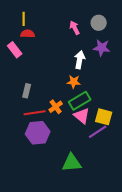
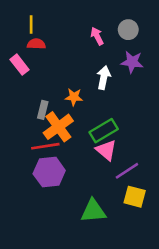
orange star: (74, 82) -> (74, 97), moved
gray rectangle: (27, 91) -> (43, 110), moved
orange cross: (56, 107) -> (58, 127), moved, size x1.6
yellow square: (104, 117) -> (135, 197), moved

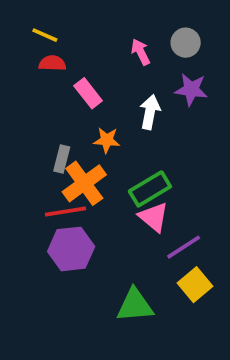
yellow line: (31, 24) -> (45, 35), turned -66
pink rectangle: (19, 65) -> (88, 93), moved
yellow square: (135, 197) -> (195, 285), turned 35

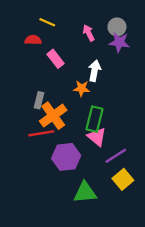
yellow line: (45, 35) -> (47, 22), moved
purple star: (191, 89) -> (119, 42), moved
orange star: (107, 140) -> (82, 88), moved
green rectangle: (150, 189) -> (95, 119), turned -45
purple hexagon: (71, 249) -> (66, 157), moved

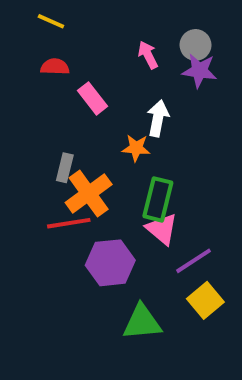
yellow line: (47, 22) -> (51, 21), moved

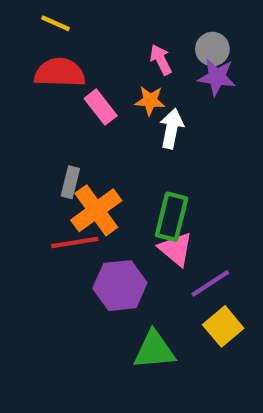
red semicircle: (55, 67) -> (60, 73), size x1.6
orange star: (136, 148) -> (150, 101), moved

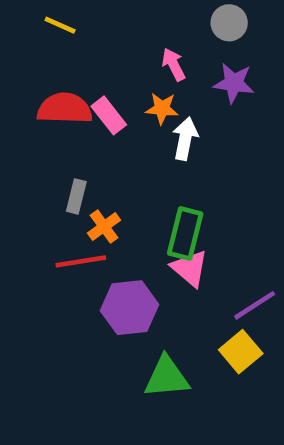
gray circle: (212, 49) -> (229, 23), moved
red semicircle: (60, 73) -> (65, 108), moved
orange cross: (96, 210) -> (104, 227), size x0.6
purple line: (210, 283) -> (255, 305), moved

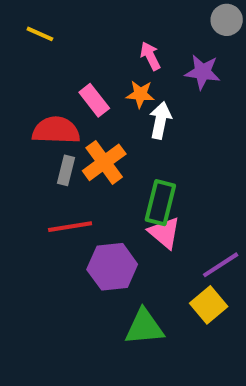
gray circle: (229, 23) -> (227, 20), moved
yellow line: (60, 25) -> (40, 34), moved
red semicircle: (65, 108) -> (56, 130), moved
orange cross: (104, 227) -> (104, 162), moved, size x1.5

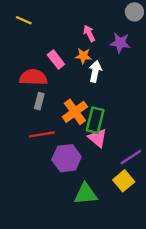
orange cross: (104, 162) -> (75, 112), moved

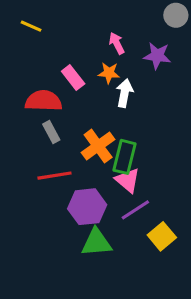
gray rectangle: (39, 101) -> (51, 132), turned -42
purple line: (131, 157) -> (135, 210), moved
green triangle: (86, 194) -> (96, 243), moved

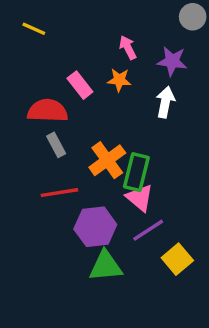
white arrow: (124, 93) -> (165, 102), moved

